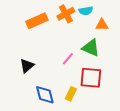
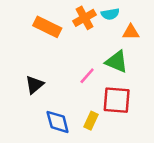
orange rectangle: (37, 21) -> (47, 27), turned 50

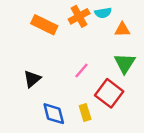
green triangle: (117, 62) -> (125, 63), moved, turned 40
red square: (117, 100) -> (109, 93), turned 32
yellow rectangle: (91, 121) -> (85, 112), turned -42

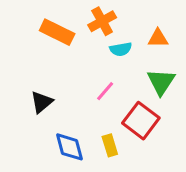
cyan semicircle: (103, 13) -> (121, 49), moved

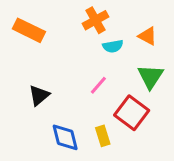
orange rectangle: (57, 32) -> (29, 30), moved
orange triangle: (158, 38) -> (148, 36), turned 30

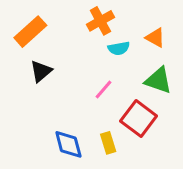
orange rectangle: (29, 30) -> (30, 32), turned -68
green triangle: (150, 77) -> (158, 80), turned -44
black triangle: (39, 95) -> (41, 71), moved

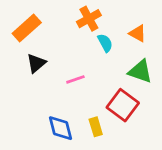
cyan semicircle: (119, 48) -> (105, 43), turned -108
pink line: (103, 90) -> (75, 79), moved, turned 30

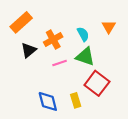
orange cross: (89, 19) -> (53, 40), moved
orange triangle: (138, 33) -> (109, 27), turned 32
green triangle: (140, 71) -> (85, 57), moved

